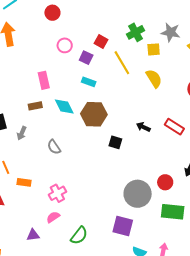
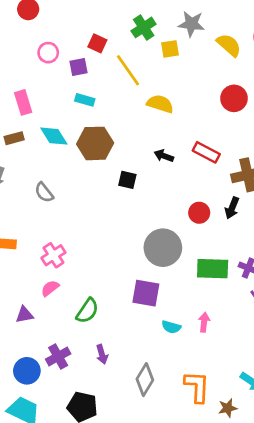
purple square: (86, 58) -> (79, 67), turned -32
yellow semicircle: (154, 78) -> (160, 104), moved, turned -36
red circle: (165, 182) -> (199, 213), moved

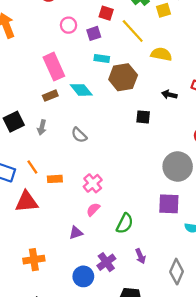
pink rectangle: (23, 102) -> (54, 67), size x1.4
brown hexagon: (95, 143) -> (123, 77), moved

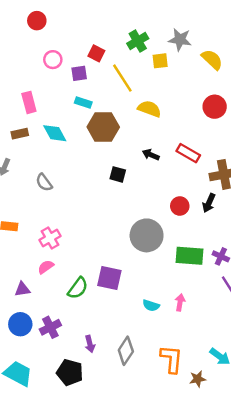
pink rectangle: (54, 67) -> (29, 102), size x0.7
purple square: (169, 204) -> (109, 278), moved
purple arrow: (140, 256) -> (90, 344), moved
blue circle: (83, 276) -> (20, 324), moved

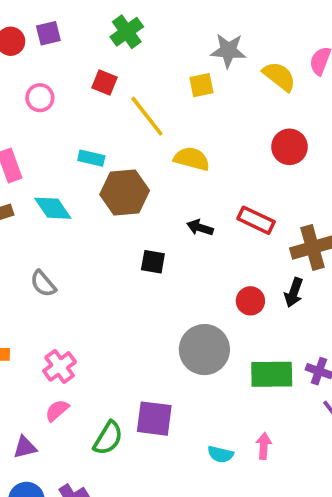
green cross: (138, 41) -> (127, 32), moved
purple square: (79, 73) -> (48, 33), moved

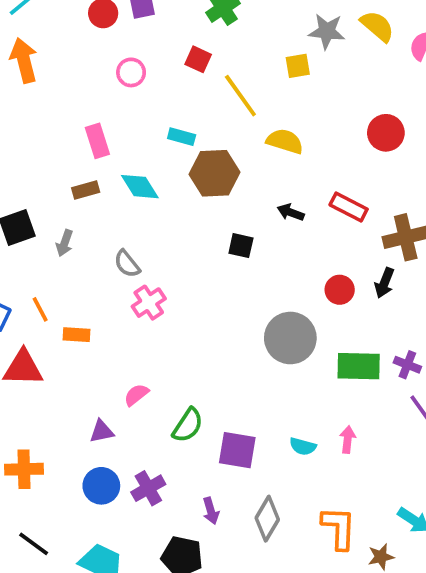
yellow semicircle: (279, 76) -> (377, 26), moved
pink cross: (60, 366) -> (149, 303), moved
purple square: (154, 419) -> (237, 450), moved

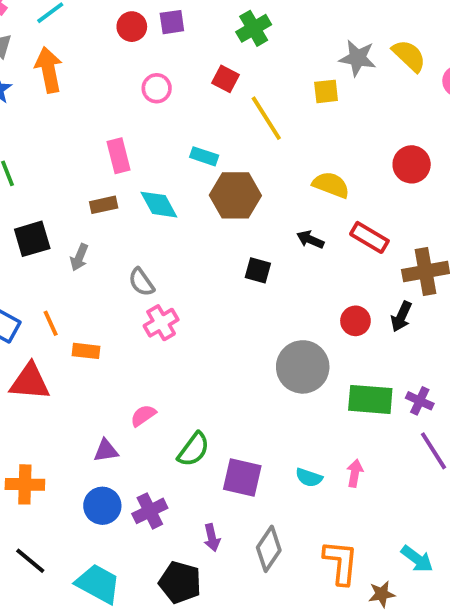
yellow semicircle: (285, 141) -> (331, 185), moved

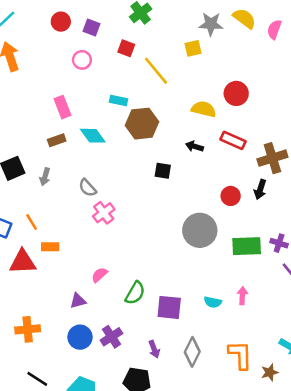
purple square: (172, 22) -> (92, 28), moved, turned 36
red circle: (412, 164) -> (236, 93), moved
orange rectangle: (86, 351) -> (50, 247), moved

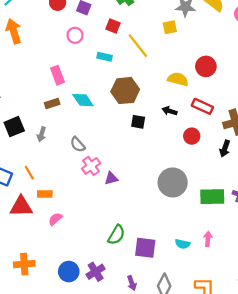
cyan rectangle: (118, 101) -> (104, 57), moved
black square: (163, 171) -> (138, 122), moved
red circle: (231, 196) -> (192, 136), moved
pink semicircle: (99, 275) -> (55, 219), moved
purple triangle: (78, 301) -> (111, 178), moved

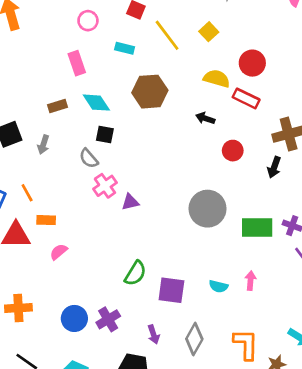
yellow square: (170, 27) -> (209, 32), moved, turned -32
pink rectangle: (58, 75) -> (77, 63), moved
red rectangle: (202, 106) -> (246, 98), moved
black square: (138, 122) -> (105, 135), moved

